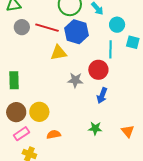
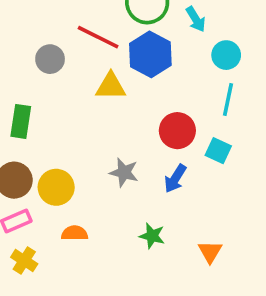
gray circle: (22, 27) -> (50, 59), moved
cyan square: (133, 42) -> (218, 151), moved
cyan line: (110, 49) -> (228, 100), moved
gray star: (75, 80) -> (124, 172), moved

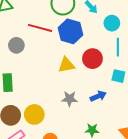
yellow triangle: (111, 86) -> (66, 65), moved
red circle: (177, 131) -> (92, 59), moved
blue arrow: (175, 179) -> (98, 96), turned -133

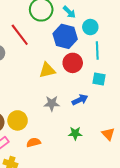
red line: (40, 28) -> (20, 35), turned 40
blue hexagon: (70, 31) -> (65, 36), moved

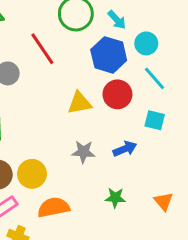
cyan line: (97, 51) -> (155, 78), turned -42
orange semicircle: (34, 142) -> (54, 207), size x1.5

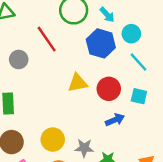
red circle: (117, 94) -> (109, 89), moved
gray star: (83, 152) -> (84, 148), moved
yellow circle: (32, 174) -> (53, 140), moved

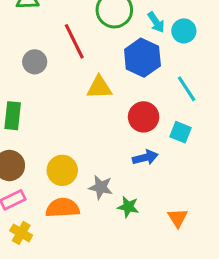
cyan circle: (131, 34) -> (184, 31), moved
yellow triangle: (78, 83) -> (99, 87), moved

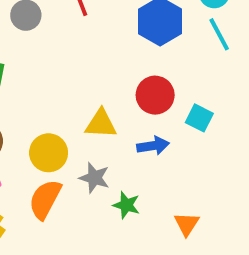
yellow triangle: (99, 87) -> (101, 124), moved
cyan line: (187, 89) -> (219, 34), moved
orange semicircle: (63, 208) -> (45, 199), turned -64

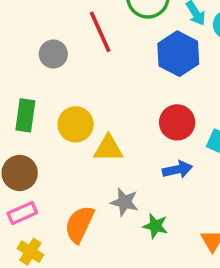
yellow triangle: (101, 124) -> (108, 148), moved
yellow circle: (49, 153) -> (76, 124), moved

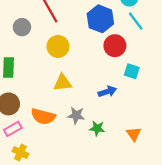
red circle: (177, 122) -> (115, 46), moved
yellow circle: (76, 124) -> (58, 46), moved
orange semicircle: (79, 224) -> (43, 116), moved, turned -95

